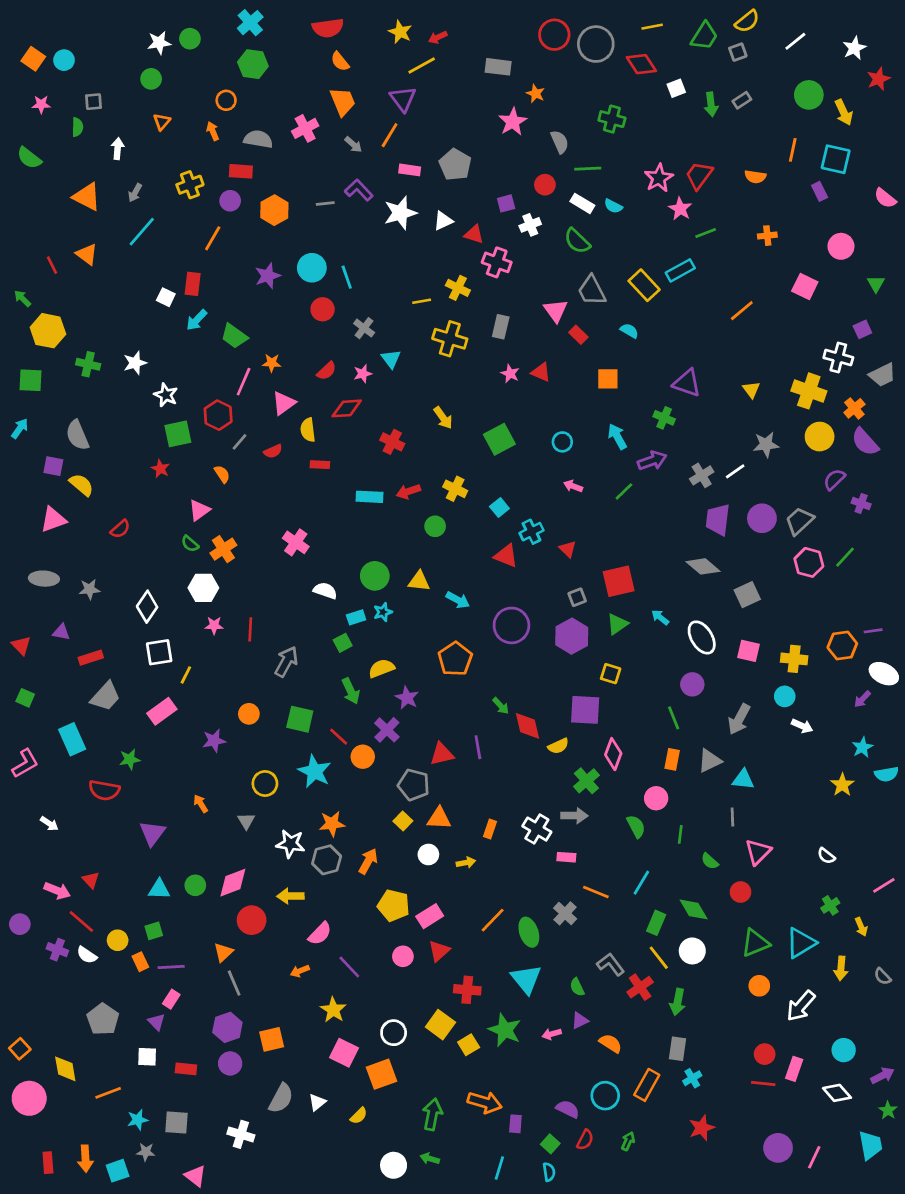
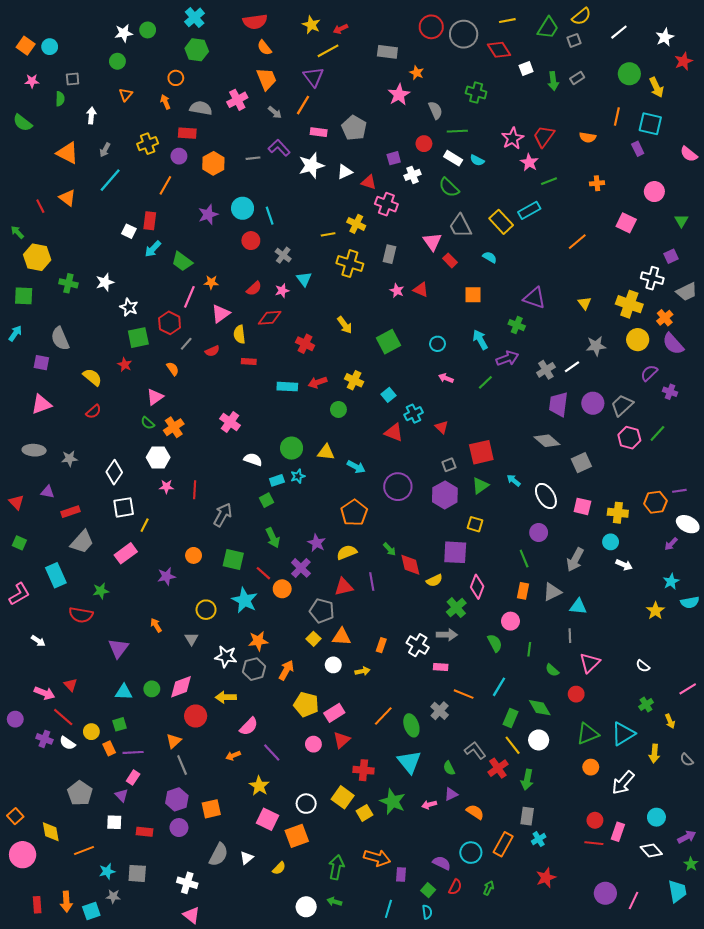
yellow semicircle: (81, 485) -> (92, 377), moved
yellow semicircle: (382, 668) -> (347, 552), moved
pink triangle: (195, 1176) -> (191, 915), moved

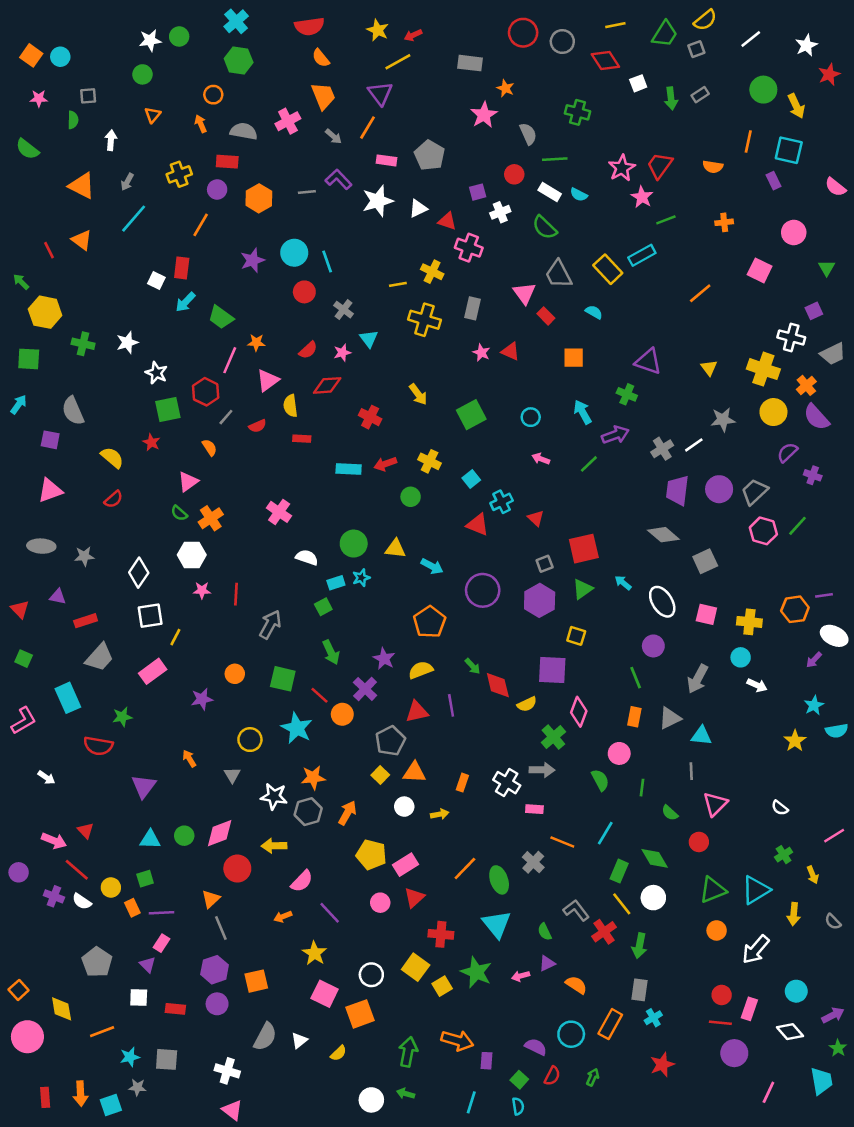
gray circle: (464, 34) -> (562, 42), size x0.7
gray pentagon: (322, 611) -> (390, 741), turned 30
purple circle: (605, 893) -> (734, 1053), moved

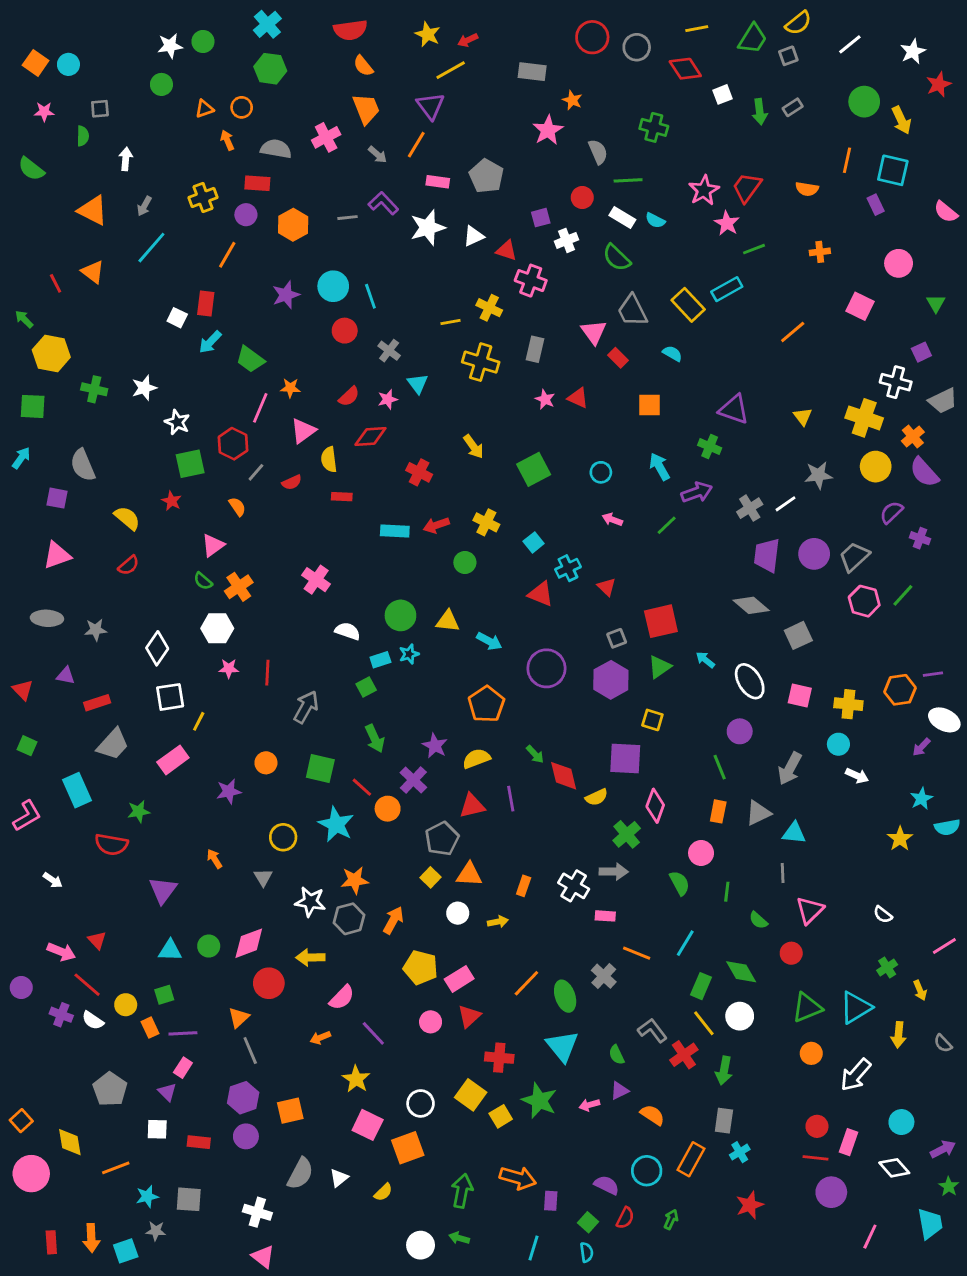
orange triangle: (153, 115) -> (204, 109), moved, turned 30

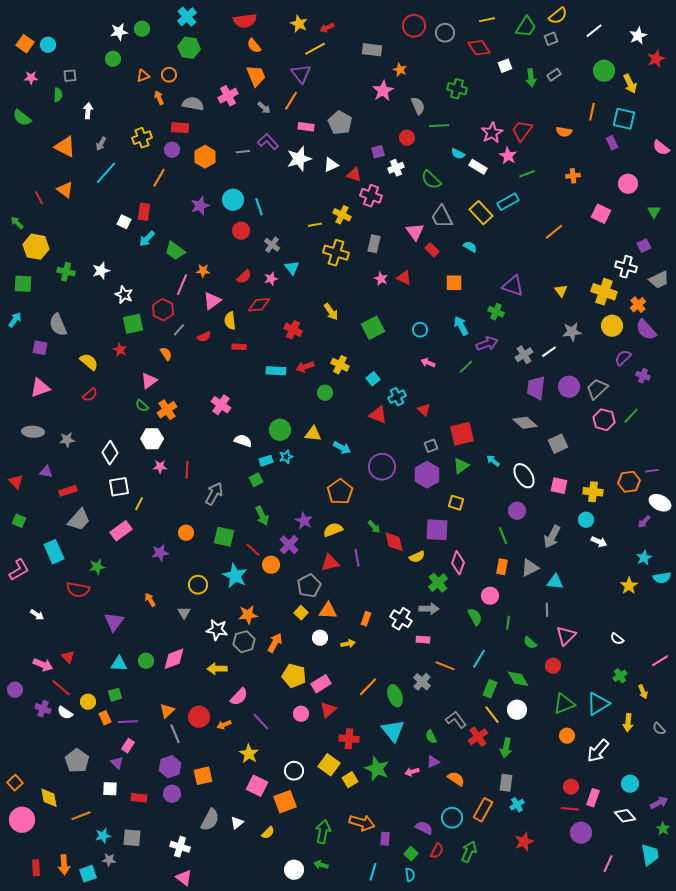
white rectangle: (622, 218) -> (478, 167), moved
red circle: (269, 983) -> (199, 717), moved
green arrow: (671, 1219) -> (469, 852), size x1.5

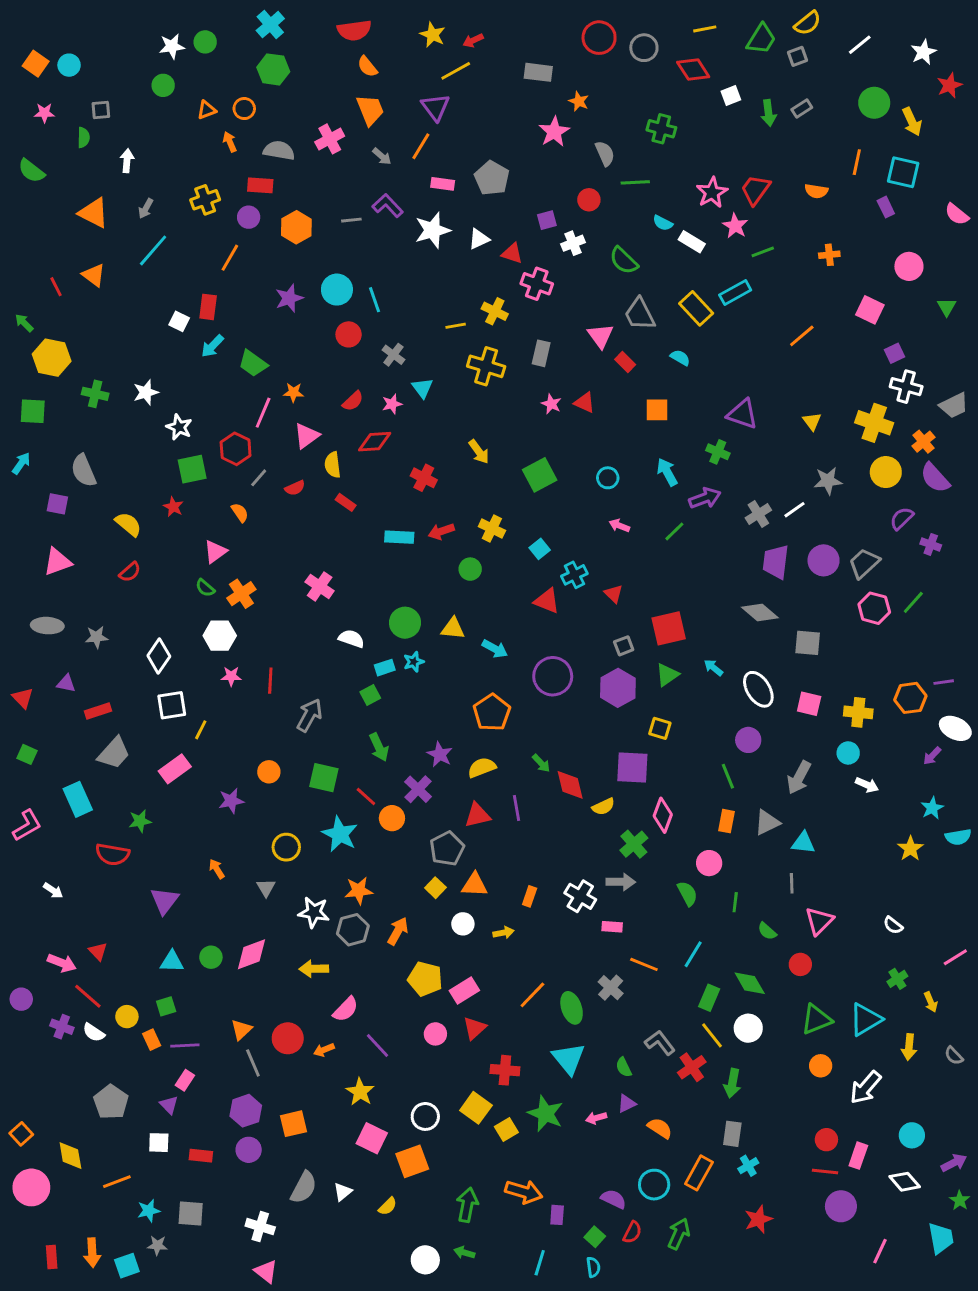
purple square: (644, 246) -> (894, 353), moved
red rectangle: (239, 347) -> (346, 502), turned 32
gray square: (558, 444) -> (808, 643), turned 30

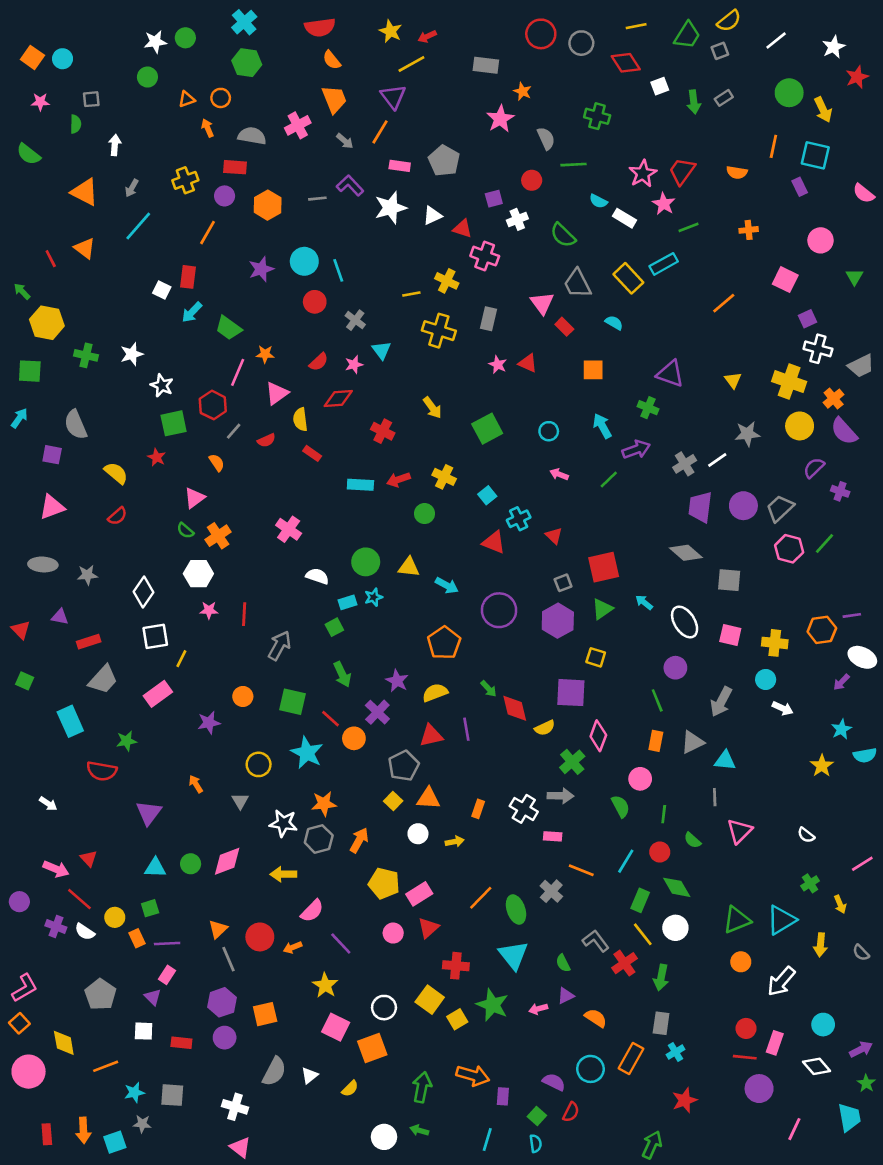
pink L-shape: (27, 825) -> (25, 988), moved
red circle: (800, 964) -> (660, 852), moved
green arrow: (679, 1234) -> (652, 1145), moved

